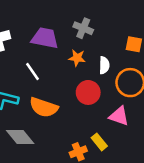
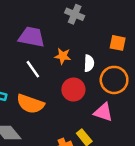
gray cross: (83, 28) -> (75, 14), moved
white line: (33, 71) -> (33, 69), moved

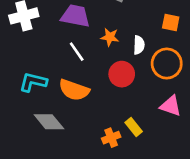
pink triangle: (103, 112) -> (171, 106), moved

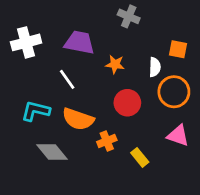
white semicircle: (139, 45) -> (155, 67), moved
white line: (77, 52) -> (67, 79), moved
orange cross: (111, 138) -> (107, 141), moved

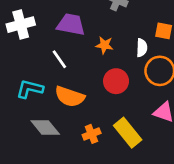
orange cross: (107, 141) -> (92, 134), moved
yellow rectangle: (140, 157) -> (128, 133), size x1.6

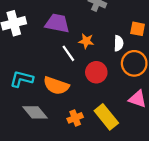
white line: (59, 59) -> (68, 53), moved

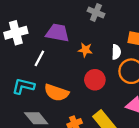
white line: (68, 53) -> (39, 58), moved, turned 63

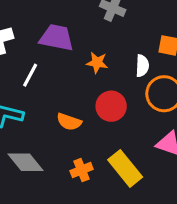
orange semicircle: (56, 93) -> (69, 122), moved, size x0.7

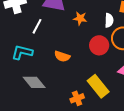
red circle: (111, 106) -> (99, 45), moved
orange cross: (82, 170) -> (77, 98), moved

